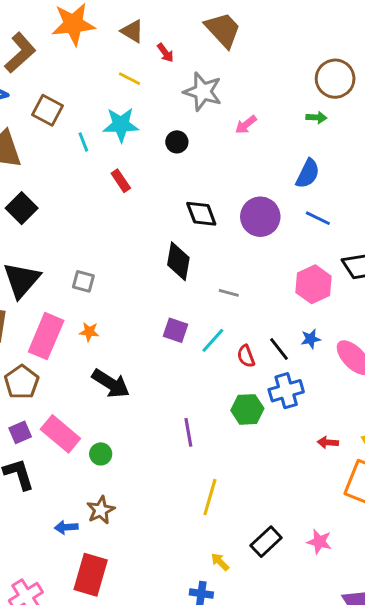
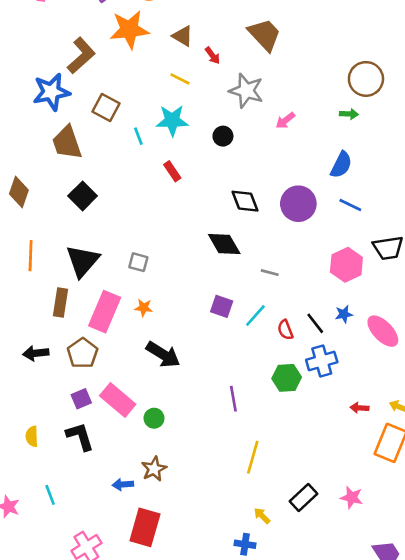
black diamond: (178, 261) -> (224, 244), turned -40

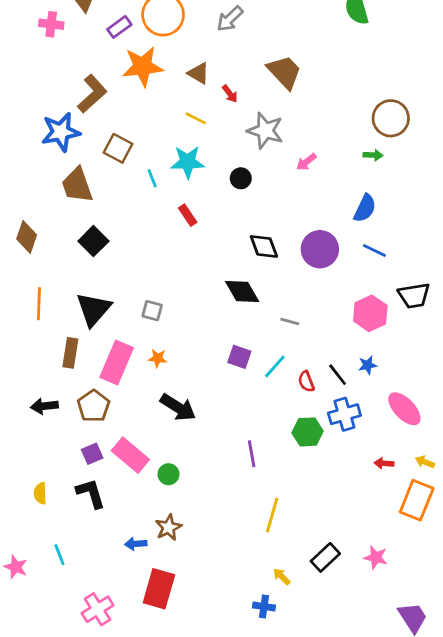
pink ellipse: (383, 331) -> (404, 409), moved

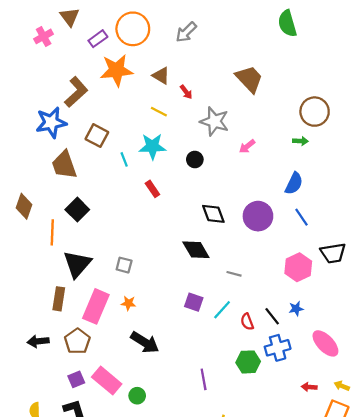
pink cross: (51, 24) -> (44, 36), turned -36
brown trapezoid: (284, 72) -> (249, 79), moved
blue line: (374, 251) -> (302, 217), turned 30
orange line: (39, 304) -> (52, 232), moved

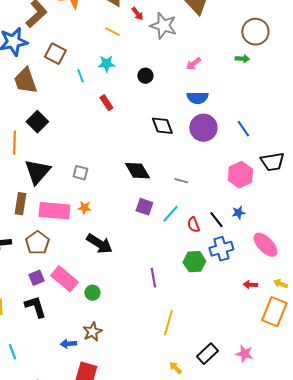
gray star: (214, 121) -> (163, 26), moved
cyan star: (152, 146) -> (106, 64), size x0.7
blue semicircle: (294, 183) -> (197, 98), moved, turned 65
black diamond: (196, 250) -> (137, 171), moved
pink rectangle: (96, 306) -> (54, 211), turned 72

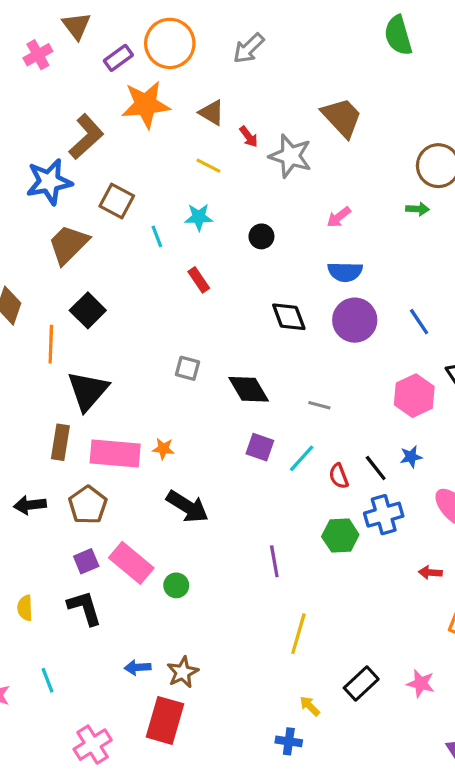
brown trapezoid: (25, 81) -> (68, 244), turned 64
gray square: (80, 173) -> (187, 368), moved
brown star: (92, 332) -> (183, 672), moved

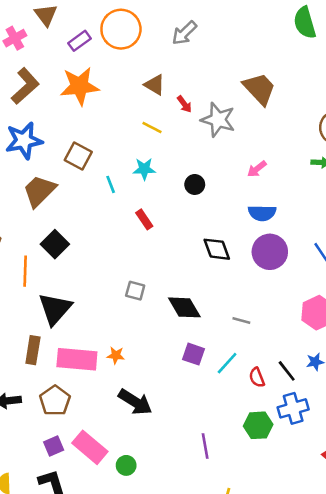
orange star: (146, 105) -> (80, 86), moved
brown L-shape: (86, 137) -> (25, 86), moved

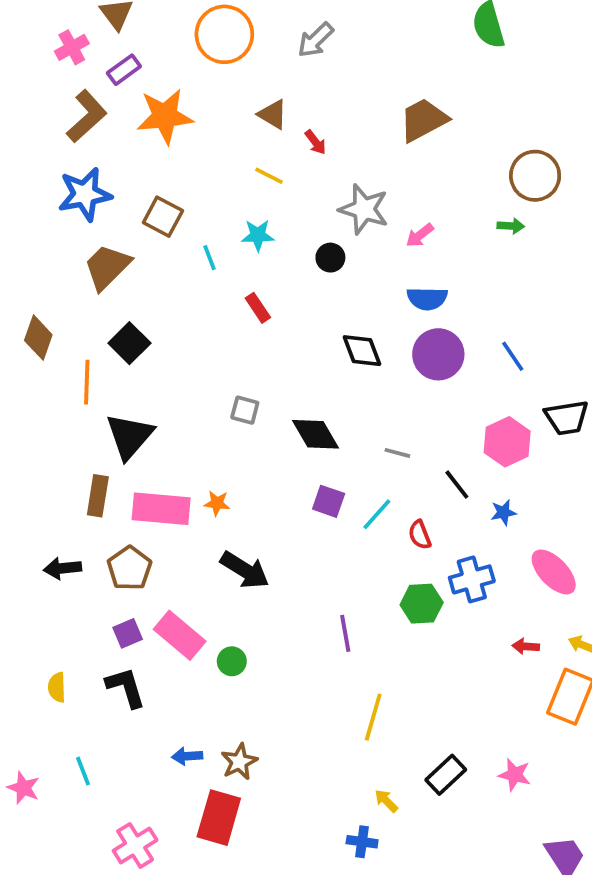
purple rectangle: (80, 41) -> (124, 70), moved
brown trapezoid: (259, 89) -> (423, 120), turned -75
gray star: (218, 120) -> (364, 209), moved
black line: (287, 371) -> (457, 485), moved

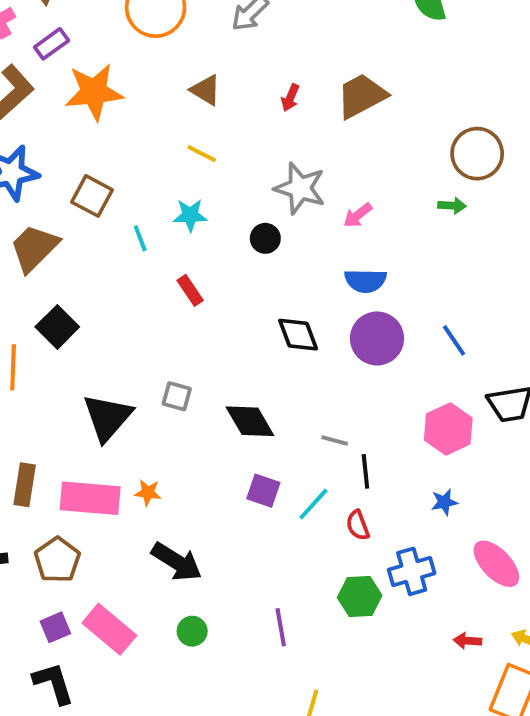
red arrow: (316, 142) -> (290, 98), moved, turned 60
black triangle: (129, 436) -> (107, 417), moved
black line: (457, 485) -> (365, 471), moved, turned 32
green circle: (232, 661) -> (192, 631), moved

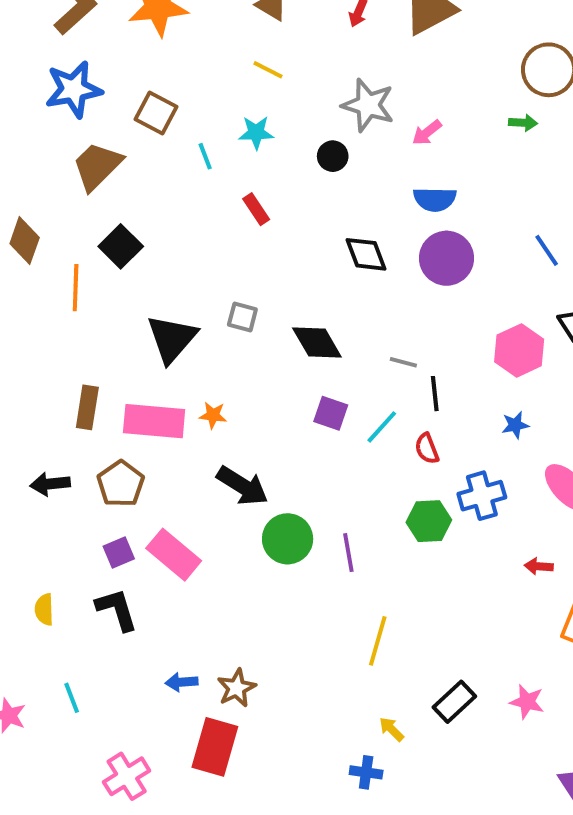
blue line: (454, 340) -> (547, 250), moved
green circle: (192, 631) -> (288, 539), moved, size x1.6

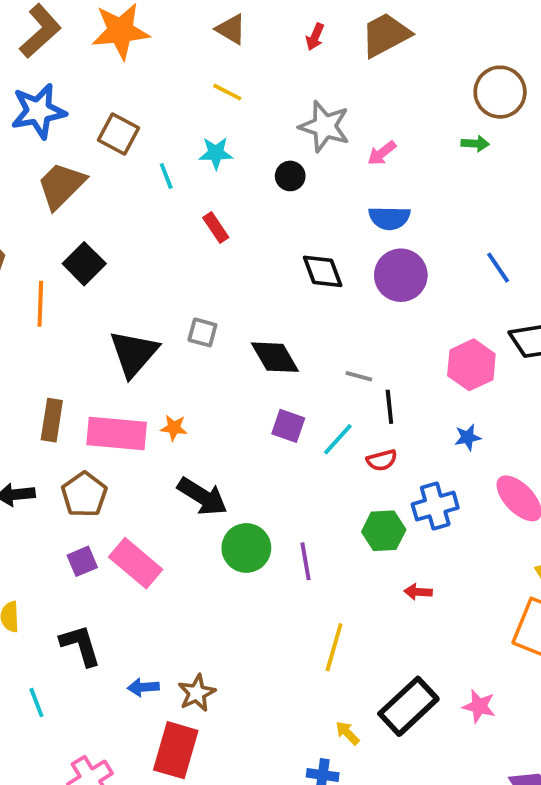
red semicircle: (427, 449) -> (382, 460), turned -84
red arrow: (539, 566) -> (418, 592), moved
black L-shape: (117, 609) -> (80, 645), moved
black rectangle: (454, 702) -> (408, 706), size x1.4

